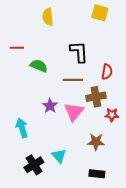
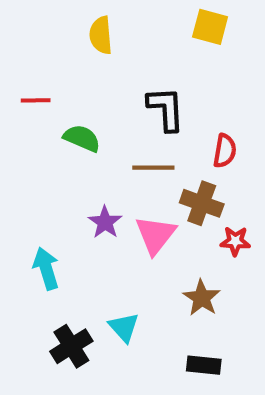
brown cross: (96, 97) -> (202, 203), turned 30
brown star: (96, 142) -> (202, 298), turned 30

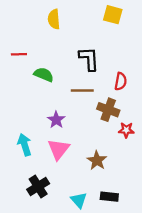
pink triangle: (155, 235) -> (58, 149), moved
brown star: (202, 298) -> (97, 161), moved
cyan triangle: (124, 327) -> (79, 200), moved

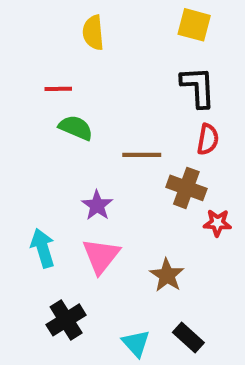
red line: (19, 54) -> (58, 89), moved
black L-shape: (89, 59) -> (198, 87), moved
black rectangle: (109, 197) -> (188, 337), turned 36

